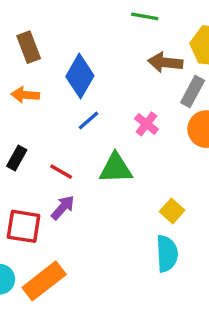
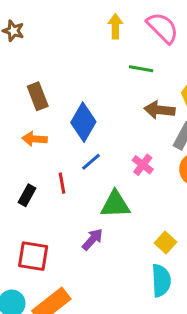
red line: (61, 172) -> (62, 183), moved, turned 50
purple arrow: (63, 208) -> (92, 239), moved

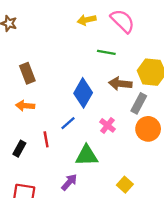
yellow arrow: (115, 26) -> (87, 20), turned -102
blue diamond: (83, 122) -> (83, 93), moved

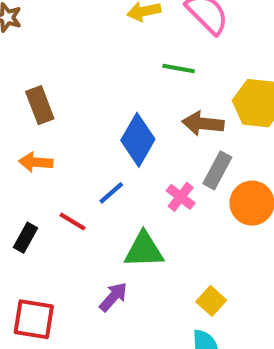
gray rectangle: (139, 103) -> (217, 170), moved
red line: (46, 139) -> (72, 221), turned -49

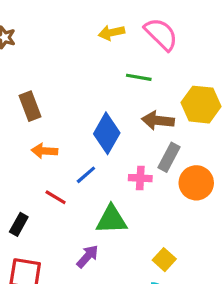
orange arrow: (36, 162) -> (44, 151), moved
pink cross: (181, 197) -> (140, 178), turned -35
black rectangle: (26, 238) -> (19, 224), moved

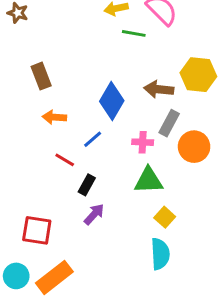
green line: (139, 77) -> (134, 33), moved
green triangle: (112, 220) -> (148, 180), moved
black rectangle: (19, 224) -> (87, 185), moved

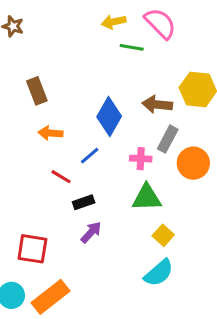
black rectangle: (87, 185) -> (84, 202), turned 42
cyan semicircle: (160, 254) -> (159, 273), turned 52

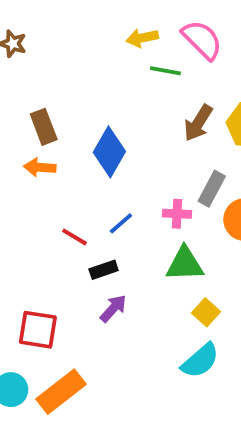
brown arrow: (157, 104) -> (198, 123), moved, turned -64
blue diamond: (109, 117) -> (109, 152), moved
orange arrow: (50, 133) -> (40, 167), moved
blue line: (90, 156) -> (121, 223), moved

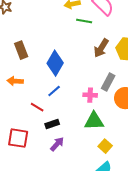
orange arrow: (40, 167) -> (15, 81), moved
blue line: (121, 223) -> (54, 91), moved
red square: (38, 330) -> (18, 138), moved

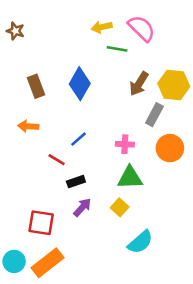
blue diamond: (55, 63) -> (80, 84), moved
gray rectangle: (108, 82) -> (154, 115), moved
red square: (18, 138) -> (41, 223), moved
yellow square: (105, 146) -> (120, 207), moved

